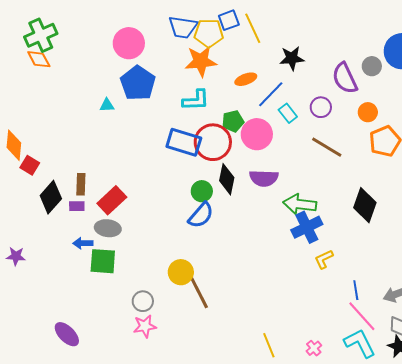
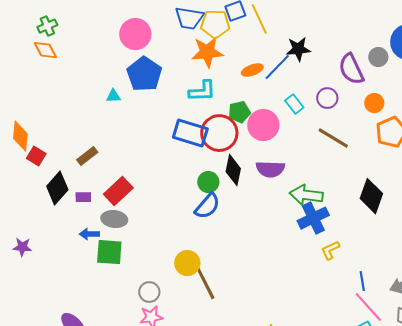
green cross: (41, 35) -> (47, 26), size x0.6
blue line: (271, 94) -> (277, 67), moved
brown rectangle: (81, 184) -> (87, 156), moved, turned 50

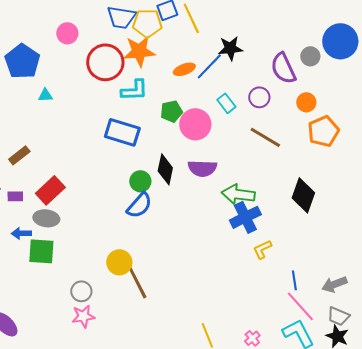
pink circle: (135, 34) -> (67, 33), size x0.7
blue pentagon: (144, 74) -> (22, 61), moved
red circle: (219, 133) -> (105, 62), moved

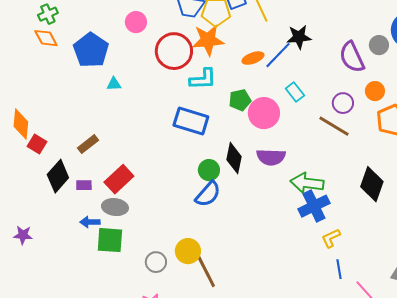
purple circle: (259, 97) -> (343, 103), moved
blue line: (294, 280) -> (339, 269), moved
gray circle: (81, 291) -> (156, 262), moved

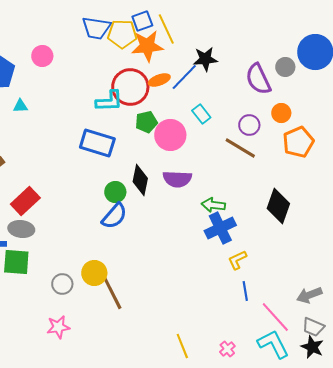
pink circle: (136, 22) -> (42, 56), moved
orange star: (208, 40) -> (147, 46), moved
red circle: (174, 51) -> (130, 87), moved
green arrow: (307, 183) -> (213, 205), size x0.7

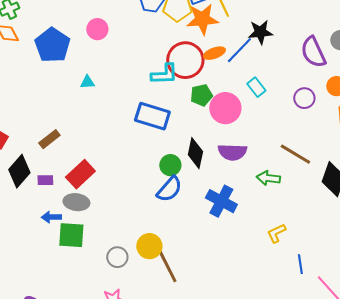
cyan triangle: (20, 106) -> (87, 82), moved
brown line: (240, 148) -> (295, 154), moved
blue cross: (220, 228) -> (221, 201), moved, turned -36
yellow L-shape: (237, 260) -> (276, 233), moved

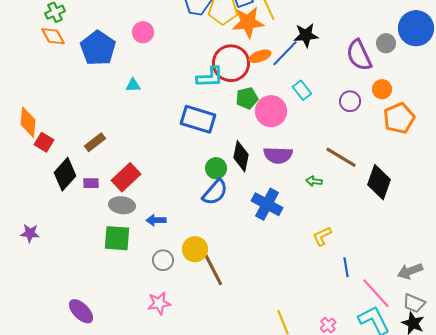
green arrow: (268, 178) -> (314, 181), size x0.7
blue arrow: (51, 217) -> (156, 220), moved

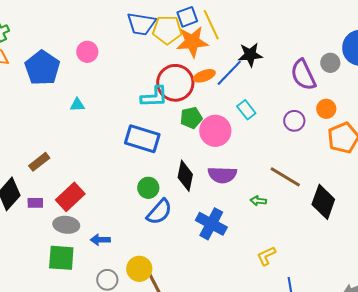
green circle: (216, 168) -> (148, 188), moved

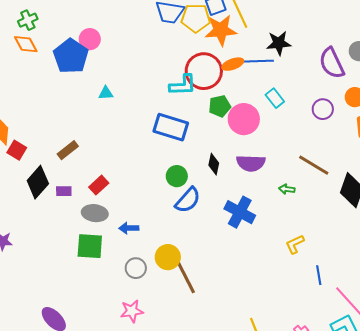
pink circle: (87, 52) -> (90, 39), moved
blue line: (229, 73) -> (258, 61), turned 44
black diamond: (185, 176) -> (214, 164), size x0.7
red rectangle: (70, 197) -> (99, 185), size x0.7

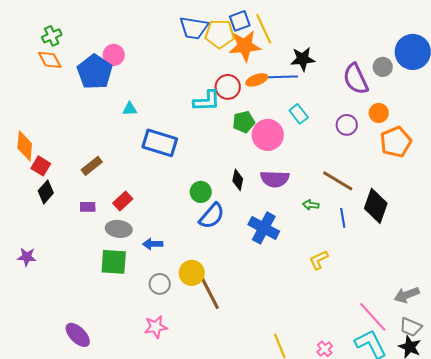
red circle: (204, 71) -> (228, 87), size x0.7
blue rectangle: (171, 127) -> (160, 143), moved
black diamond: (38, 182) -> (46, 192), moved, size x0.7
blue line: (319, 275) -> (343, 218), moved

